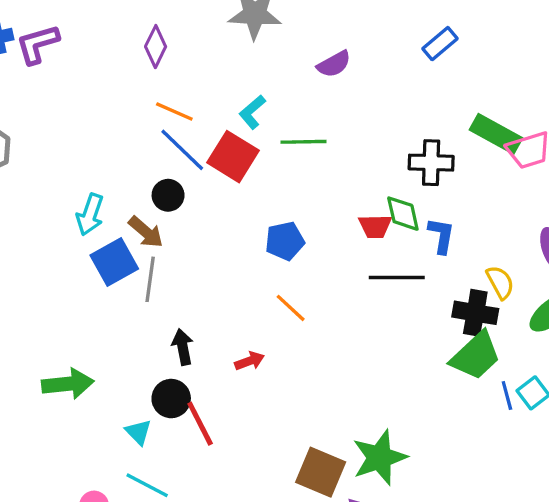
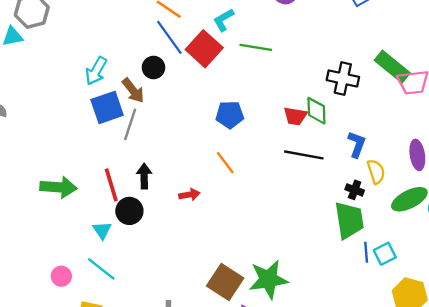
blue L-shape: (441, 236) -> (357, 144), moved
black cross: (475, 313) -> (355, 190), size x0.6
green trapezoid: (476, 356) -> (349, 220), turned -66
red line: (200, 424) -> (111, 185), moved

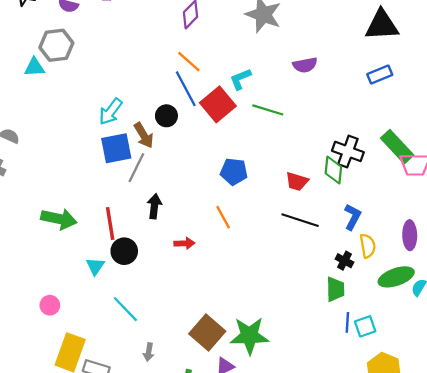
green diamond: (316, 111) -> (333, 170), moved
black arrow: (144, 176) -> (154, 206), moved
green trapezoid: (349, 220) -> (335, 289), size x0.7
cyan line: (101, 269) -> (125, 309), moved

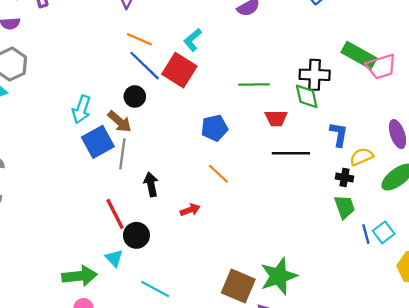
green line: (268, 110) -> (254, 84), moved
green arrow: (59, 219) -> (80, 276), moved
yellow semicircle: (368, 246) -> (361, 157), turned -85

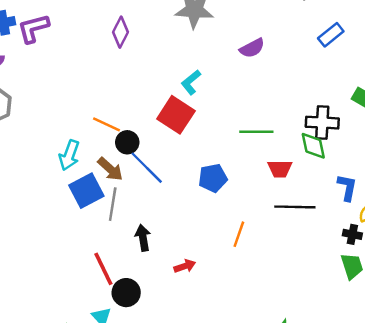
orange line: (139, 39) -> (106, 124), moved
blue line: (145, 66) -> (147, 168), moved
orange line: (218, 174) -> (239, 234), moved, turned 65

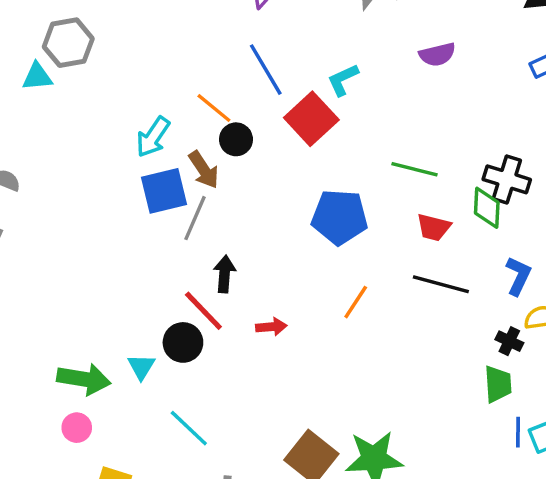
blue line: (147, 168) -> (266, 70), moved
blue pentagon: (213, 178) -> (340, 217), size x1.4
red line: (103, 269) -> (203, 311), moved, turned -32

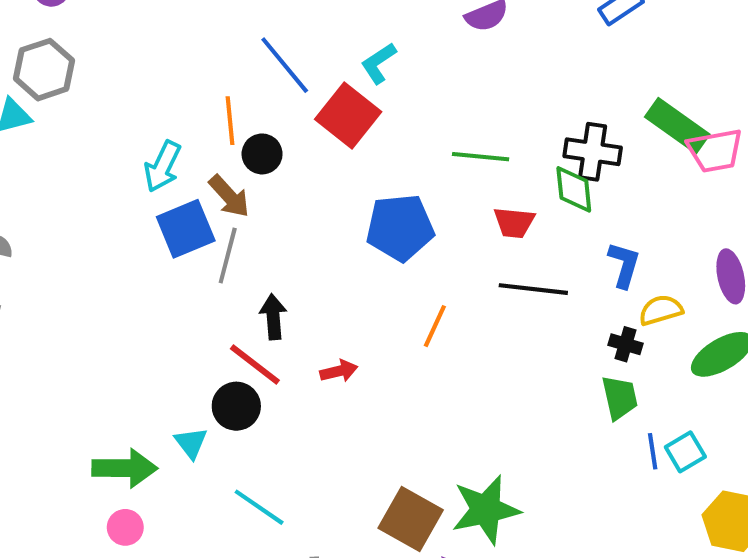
orange line: (214, 108) -> (230, 121), turned 54

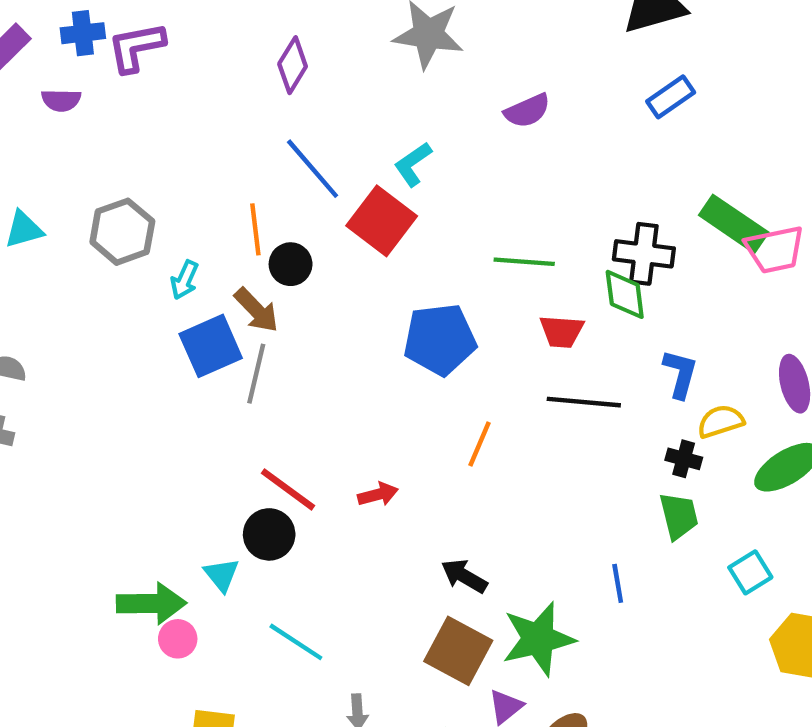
gray hexagon: (44, 70) -> (122, 232), moved
cyan arrow: (163, 166) -> (184, 280), size x0.7
black arrow: (273, 317) -> (464, 576), moved, turned -54
blue line: (653, 451) -> (618, 583), moved
pink circle: (125, 527) -> (178, 639), moved

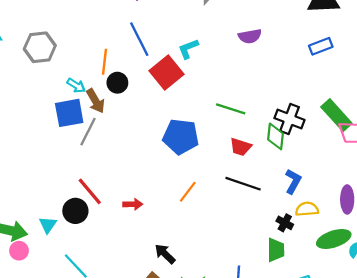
cyan arrow: (184, 280) -> (76, 85), moved, turned -96

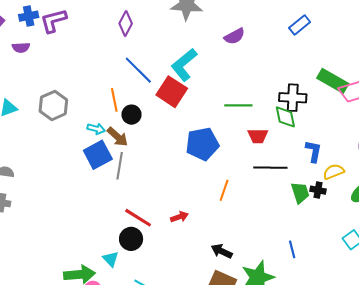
cyan L-shape: (188, 49) -> (184, 65), size x1.6
green trapezoid: (276, 250) -> (300, 193), moved

